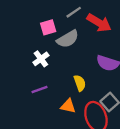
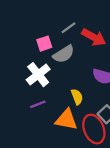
white cross: (41, 59) -> (38, 75), size x1.5
orange triangle: (68, 106) -> (66, 120), size x1.5

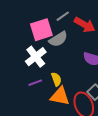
pink square: (44, 44) -> (41, 30), size x1.6
yellow semicircle: (77, 97) -> (56, 79), moved

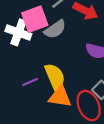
white cross: (36, 57) -> (18, 32), moved, turned -30
yellow semicircle: (56, 79) -> (55, 77), size x1.6

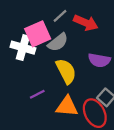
yellow semicircle: (55, 77) -> (66, 71), moved

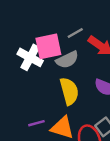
purple line: (37, 94) -> (36, 123), moved

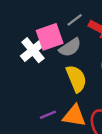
white cross: (30, 57) -> (33, 50), turned 30

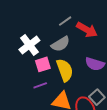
pink square: (50, 37) -> (43, 64), moved, size x0.7
purple line: (48, 115) -> (40, 85), moved

